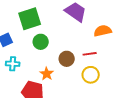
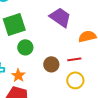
orange star: (47, 74) -> (18, 75), moved

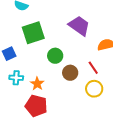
green circle: (25, 47) -> (55, 56), moved
red line: (74, 59) -> (93, 68), turned 64

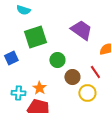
cyan cross: (16, 78) -> (18, 93), moved
yellow circle: (94, 89) -> (87, 93), moved

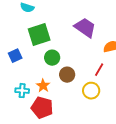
green circle: (57, 60) -> (52, 58), moved
red line: (95, 72) -> (99, 70), turned 64
brown circle: (72, 77) -> (67, 75), moved

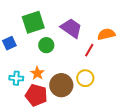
purple trapezoid: (85, 28) -> (71, 28), moved
red line: (99, 70) -> (89, 50), moved
brown circle: (67, 75) -> (61, 85), moved, size x1.5

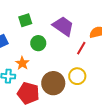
green square: (33, 22) -> (25, 20), size x0.6
orange star: (37, 73) -> (22, 63), moved

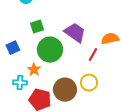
green circle: (38, 43) -> (50, 50), size x1.6

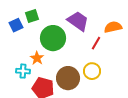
green square: (37, 27) -> (32, 16), moved
blue square: (13, 48) -> (16, 25), moved

